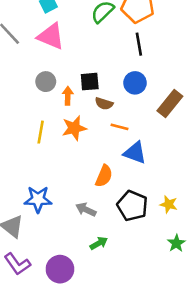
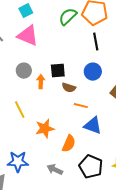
orange star: (74, 128) -> (45, 129), moved
yellow line: (41, 132) -> (20, 110), turned -36

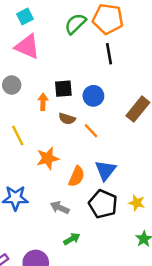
gray circle: (24, 71) -> (12, 85), moved
blue circle: (93, 72) -> (93, 96), moved
brown semicircle: (69, 88) -> (67, 119), moved
orange line: (81, 106) -> (91, 131), turned 32
blue triangle: (93, 126) -> (105, 170), moved, turned 48

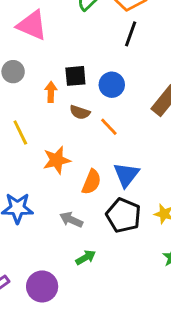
black line: (109, 54) -> (131, 34), turned 30

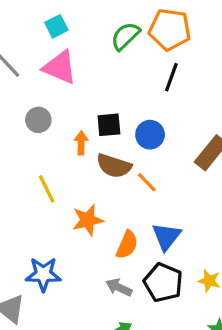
brown semicircle: (80, 112) -> (114, 166), size x1.5
gray arrow: (71, 220) -> (119, 287), moved

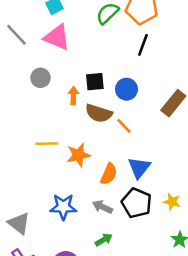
yellow line: (47, 189) -> (47, 144), moved, turned -65
blue star: (43, 274) -> (63, 207), moved

